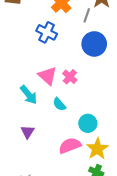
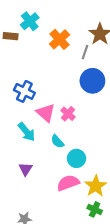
blue cross: (47, 32) -> (24, 91), moved
cyan circle: (88, 123) -> (77, 158), moved

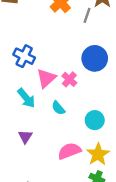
blue circle: (92, 81) -> (95, 58), moved
pink triangle: (46, 113) -> (46, 78), turned 36
cyan circle: (77, 158) -> (95, 120), moved

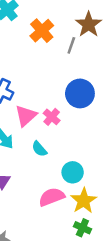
cyan circle: (95, 120) -> (73, 172), moved

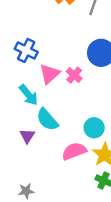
cyan semicircle: (39, 149) -> (47, 120), moved, size x1.5

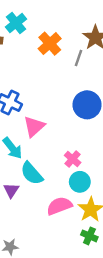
pink cross: (74, 75) -> (73, 159), moved

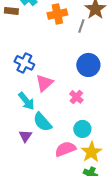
orange cross: (50, 44) -> (57, 14), turned 30
pink cross: (73, 159) -> (76, 97), moved

